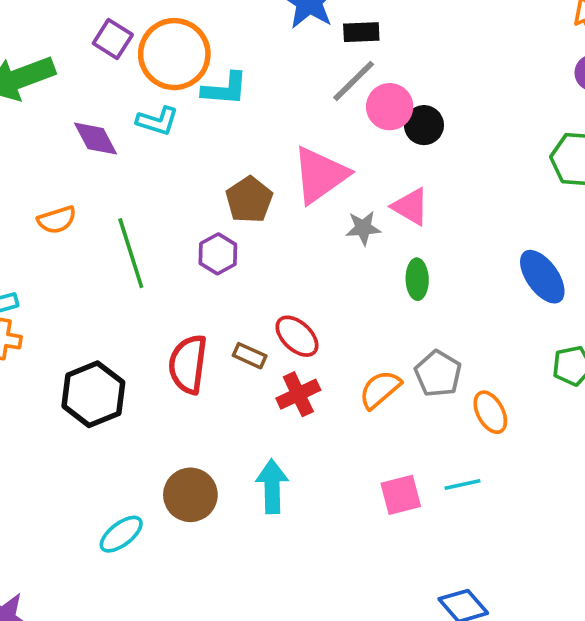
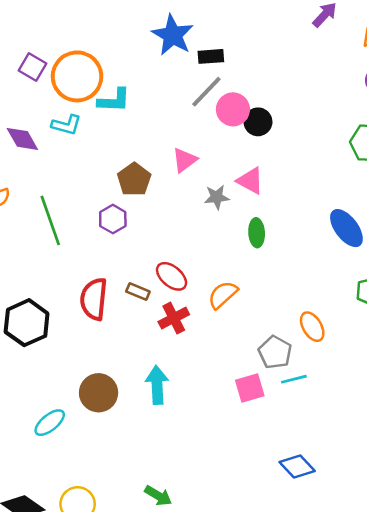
pink triangle: (320, 175) -> (185, 160), size x0.6
gray pentagon: (438, 374) -> (275, 352), moved
orange semicircle: (380, 389) -> (223, 295), moved

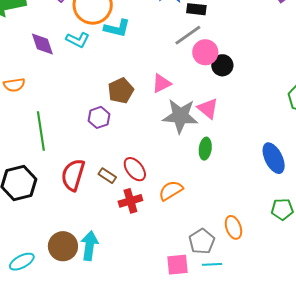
gray star: (217, 197) -> (180, 116), size x1.8
green line: (50, 220) -> (41, 131), moved
cyan arrow: (157, 385) -> (89, 246), moved

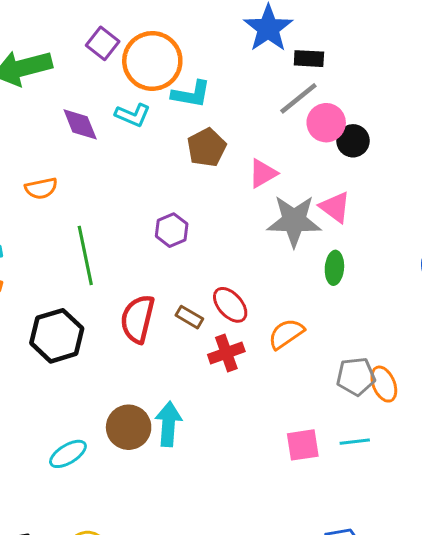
brown pentagon: (121, 91) -> (207, 147), moved
gray pentagon: (202, 241) -> (356, 376), moved, turned 30

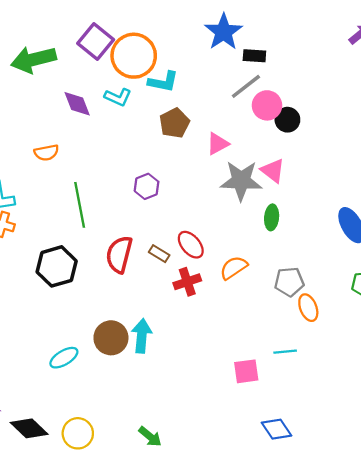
purple square: (103, 43) -> (96, 42), size x1.4
gray pentagon: (356, 376) -> (289, 282), moved
pink square: (303, 445) -> (246, 371), moved

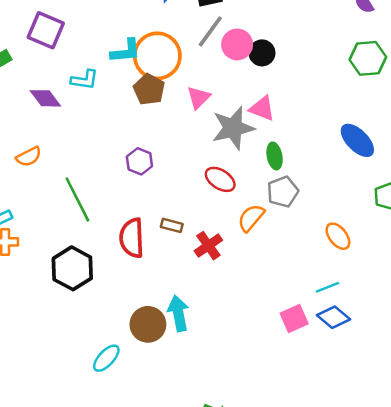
orange circle: (134, 56) -> (157, 56), moved
red ellipse: (191, 245) -> (220, 179), moved
gray pentagon: (289, 282) -> (283, 192), moved
blue diamond: (277, 429) -> (333, 317), moved

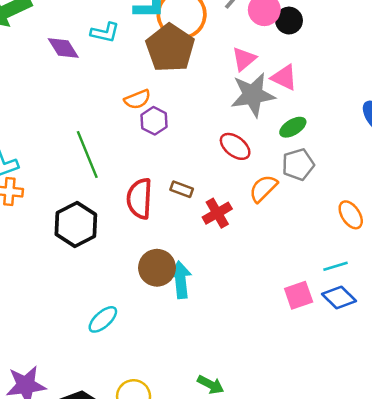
brown pentagon: (149, 89) -> (170, 48), size x1.5
pink triangle: (199, 98) -> (244, 59), moved
green ellipse: (275, 156) -> (293, 127), turned 65
orange semicircle: (29, 157) -> (137, 99), moved
brown circle: (148, 324) -> (157, 268), moved

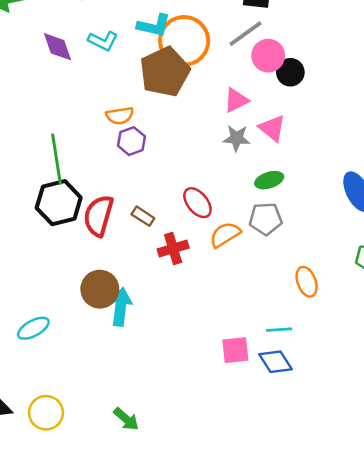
gray star: (253, 95) -> (237, 138), size x0.6
red ellipse: (235, 146) -> (197, 203), moved
black hexagon: (76, 224) -> (59, 203), moved

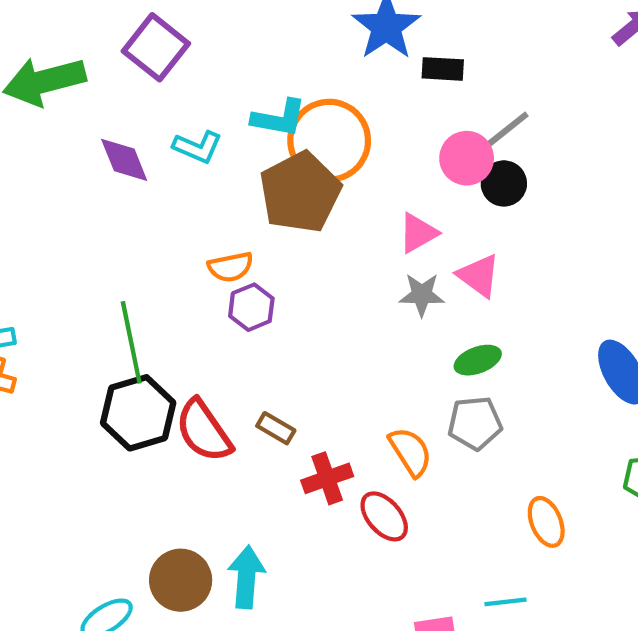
gray line: (245, 34) -> (503, 133), moved
red ellipse: (197, 203) -> (384, 516), moved
red semicircle: (99, 216) -> (204, 431), turned -48
orange semicircle: (225, 235) -> (410, 452), turned 92
brown circle: (100, 289) -> (181, 580), moved

